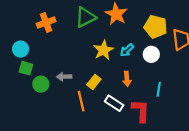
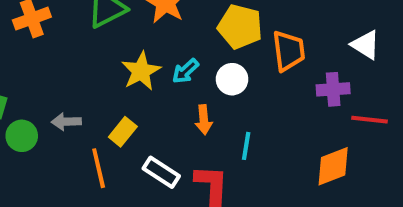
orange arrow: (127, 79) -> (204, 120), moved

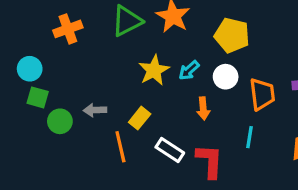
orange trapezoid: (289, 51) -> (262, 94), moved
cyan line: (246, 146) -> (249, 137), moved

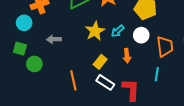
cyan circle: (30, 69) -> (24, 23), moved
gray arrow: (95, 110) -> (54, 39), moved
yellow rectangle: (140, 118) -> (100, 62), moved

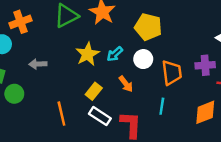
orange arrow: (127, 56) -> (126, 84), turned -32

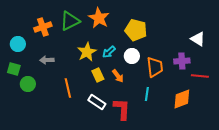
orange cross: (21, 22) -> (43, 27), moved
yellow rectangle: (94, 91) -> (98, 75), moved, turned -64
orange line: (61, 114) -> (68, 88), moved

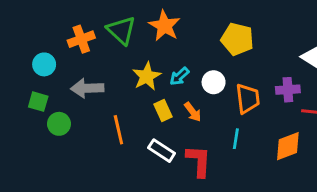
green triangle: (70, 21) -> (121, 30), turned -50
yellow pentagon: (136, 30) -> (237, 39), moved
gray arrow: (47, 60) -> (87, 88), size x1.5

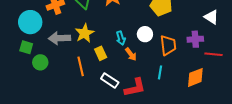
cyan circle: (44, 64) -> (30, 22), size x1.5
yellow star: (147, 76) -> (85, 33), moved
cyan arrow: (179, 76) -> (121, 38), moved, turned -64
yellow rectangle: (163, 110) -> (101, 53), moved
red L-shape: (199, 161) -> (135, 88), turned 75

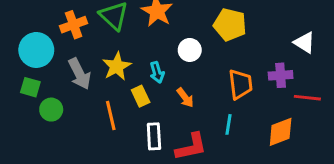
white circle: (145, 34) -> (190, 50), moved
gray arrow: (59, 38) -> (79, 74), turned -115
cyan arrow: (121, 38) -> (157, 72), moved
white rectangle: (110, 80) -> (154, 136), turned 54

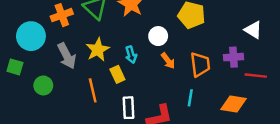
green square: (30, 87) -> (15, 67), moved
orange arrow: (185, 98) -> (168, 61), moved
orange diamond: (281, 132) -> (233, 104), turned 30

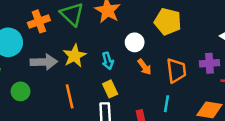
gray arrow: (67, 56) -> (44, 62), turned -65
yellow rectangle: (117, 74) -> (110, 89), moved

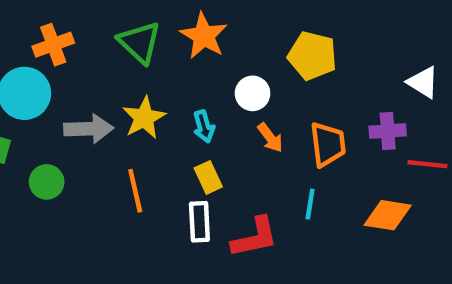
orange cross: (39, 21) -> (53, 45), moved

